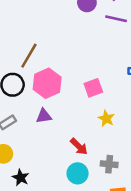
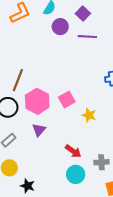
pink square: (93, 88) -> (67, 99), moved
purple triangle: (44, 116) -> (39, 130), turned -32
yellow star: (106, 118) -> (89, 115), moved

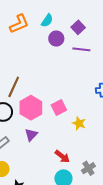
gray cross: (101, 162) -> (88, 168), turned -32

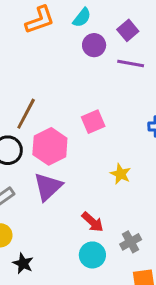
pink square: (59, 107) -> (93, 122), moved
purple triangle: (31, 135) -> (48, 187), size x1.5

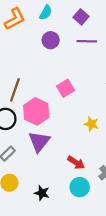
purple circle: (94, 45) -> (51, 40), moved
black star: (23, 263) -> (42, 193), moved

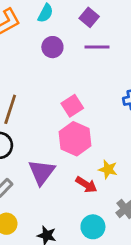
pink hexagon: (36, 111) -> (75, 139), moved
yellow star: (91, 124) -> (108, 169), moved
red arrow: (76, 163) -> (86, 185), moved

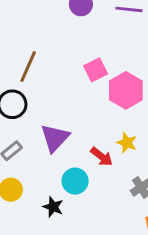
pink hexagon: (75, 139) -> (126, 90), moved
cyan circle: (93, 227) -> (75, 181), moved

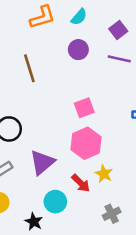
brown line: (28, 67) -> (29, 68), moved, turned -48
pink hexagon: (126, 90) -> (86, 143), moved

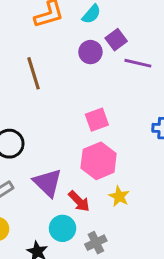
purple square: (118, 30) -> (116, 40), moved
purple triangle: (42, 162) -> (48, 183), turned -36
red arrow: (81, 183) -> (79, 201), moved
gray cross: (112, 214) -> (96, 243), moved

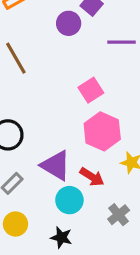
purple line: (138, 63) -> (121, 42), moved
cyan circle: (63, 228) -> (69, 200), moved

